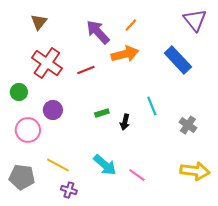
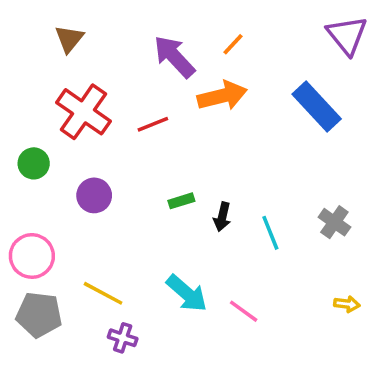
cyan line: (152, 106) -> (270, 233), moved
pink circle: (28, 130) -> (32, 256), moved
yellow arrow: (195, 171) -> (347, 304), size x0.5

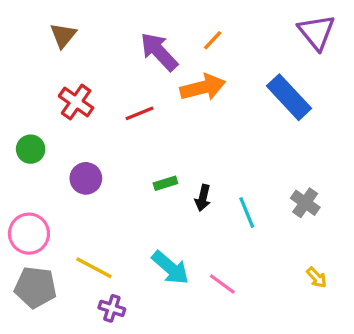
red cross: (83, 112) -> (76, 102), size x0.7
yellow arrow: (347, 304) -> (317, 277), turned 40

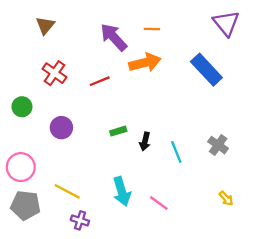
orange line: (213, 40) -> (152, 29), turned 49
cyan arrow: (170, 268) -> (122, 191), turned 32

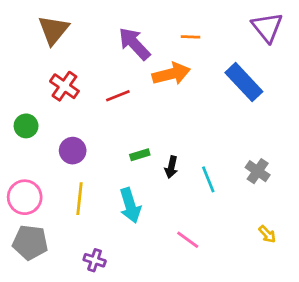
brown triangle: (45, 26) -> (53, 30), size x1.4
orange line: (152, 29) -> (190, 37), moved
yellow line: (67, 191) -> (79, 199), moved, turned 68
cyan arrow: (122, 191) -> (130, 205), moved

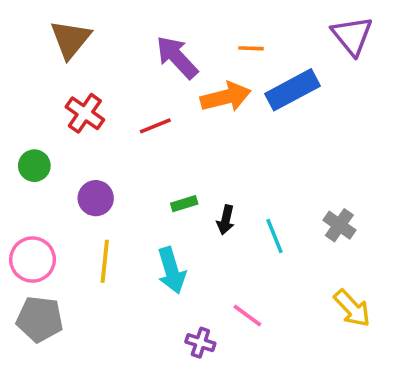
blue rectangle: (244, 82) -> (293, 90), moved, turned -75
yellow arrow: (267, 234) -> (352, 308), size x1.6
purple cross: (95, 260) -> (200, 343), moved

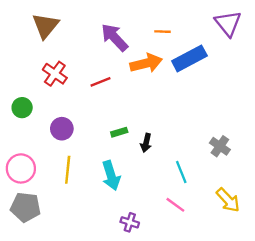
cyan line: (274, 236) -> (181, 172), moved
pink line: (247, 316) -> (175, 205), moved

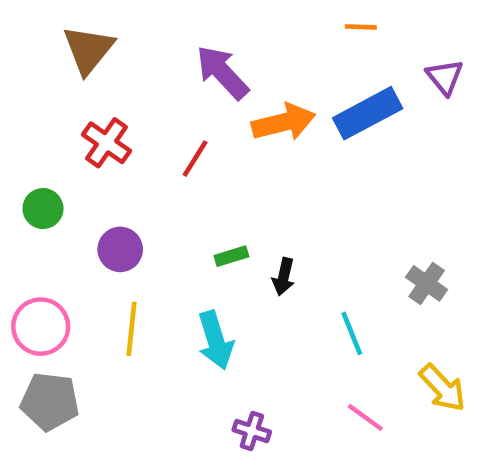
purple triangle: (228, 23) -> (445, 77), moved, size x0.7
orange line: (162, 32) -> (361, 27), moved
red line: (100, 82) -> (195, 159), turned -36
pink line: (175, 205) -> (365, 417), moved

